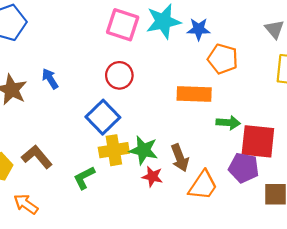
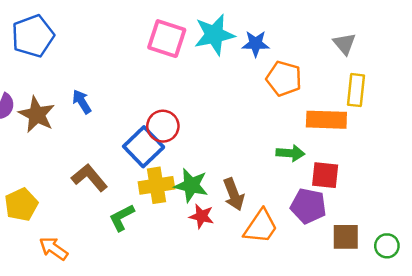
red circle: (119, 75) -> (163, 126), moved
orange rectangle: (194, 94) -> (326, 120), moved
red square: (258, 141) -> (325, 175), size x0.7
brown L-shape: (37, 157) -> (89, 178), moved

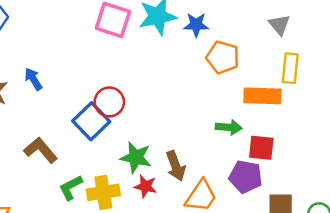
yellow cross: (156, 185) -> (103, 192), moved

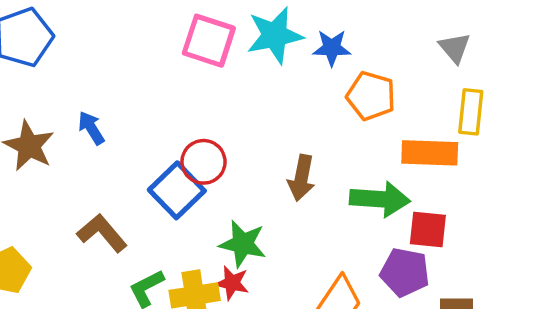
green arrow: (229, 127) -> (380, 199), size x1.5
brown arrow: (176, 166) -> (301, 178), moved, turned 32
red star: (146, 186) -> (232, 283), moved

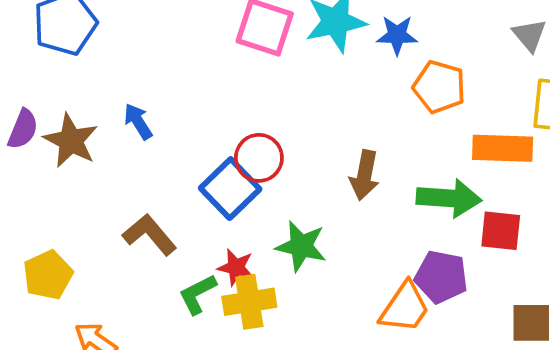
purple pentagon: (405, 272) -> (441, 277), moved
red star: (232, 283) -> (236, 267), moved

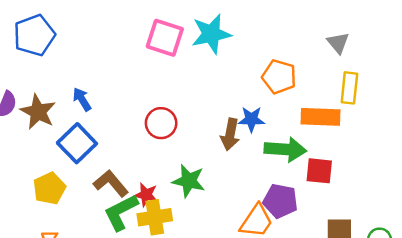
blue star: (397, 35) -> (251, 119), moved
blue square: (230, 189) -> (77, 143), moved
brown L-shape: (150, 235) -> (111, 183), moved
yellow pentagon: (48, 275) -> (49, 188), moved
green L-shape: (198, 294) -> (121, 212), size x1.4

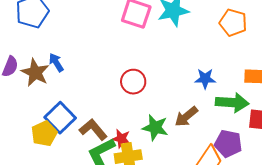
orange pentagon: (279, 77) -> (233, 23), moved
blue arrow: (82, 99) -> (56, 63), moved
brown arrow: (230, 134) -> (186, 117), moved, turned 40
blue square: (77, 143) -> (60, 118), moved

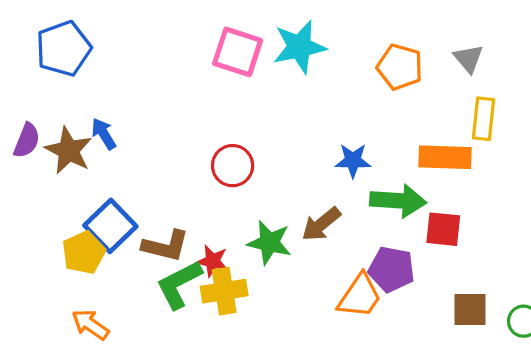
brown L-shape: (93, 130) -> (166, 246), turned 144

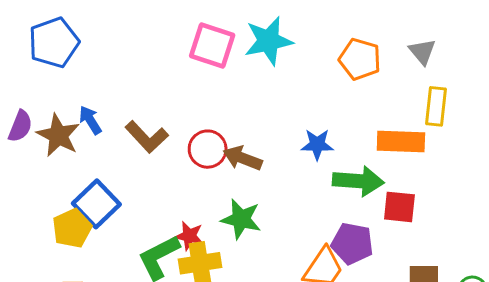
brown arrow: (321, 224) -> (243, 158), moved, turned 60
brown L-shape: (166, 246) -> (147, 137), moved, turned 33

